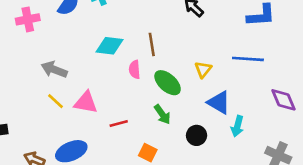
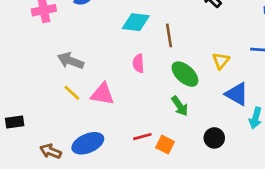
cyan diamond: (110, 46) -> (136, 22), moved
pink semicircle: (135, 70) -> (138, 63), moved
red line: (119, 124) -> (142, 137), moved
black circle: (197, 135) -> (214, 138), moved

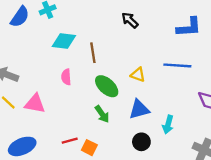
yellow triangle: (221, 61) -> (138, 75), turned -49
blue triangle: (237, 94) -> (139, 109), moved, turned -45
black circle: (214, 138) -> (141, 142), moved

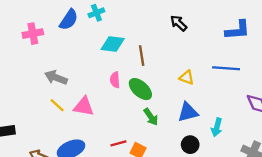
green ellipse: (107, 86) -> (140, 89), moved

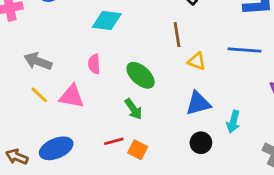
brown line: (142, 56) -> (177, 35), moved
pink semicircle: (115, 80) -> (94, 64), moved
green arrow: (151, 117) -> (133, 109), moved

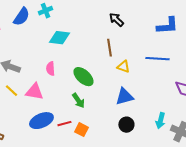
cyan arrow: (233, 122) -> (160, 121), moved
blue ellipse: (56, 148) -> (41, 121), moved

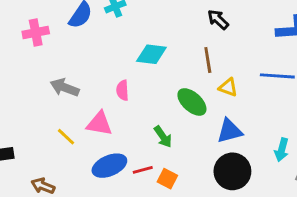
cyan diamond: (59, 38) -> (151, 54), moved
green ellipse: (83, 77) -> (192, 102), moved
yellow line: (11, 91) -> (66, 137), moved
cyan arrow: (160, 121) -> (282, 150), moved
black circle: (126, 125) -> (232, 171), size x1.6

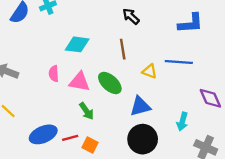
yellow triangle: (228, 87) -> (150, 71), moved
pink triangle: (99, 124) -> (79, 82), moved

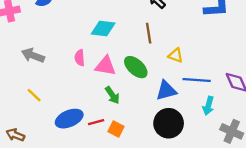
blue line: (179, 62) -> (197, 80), moved

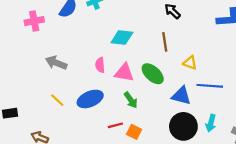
blue triangle: (166, 90) -> (181, 96), turned 30
cyan arrow: (208, 106) -> (211, 123), moved
blue ellipse: (69, 119) -> (90, 99), moved

